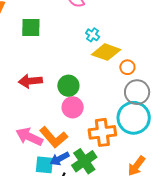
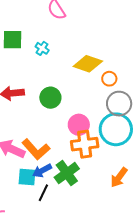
cyan cross: (93, 35) -> (42, 48), moved
pink circle: (73, 107) -> (79, 125), moved

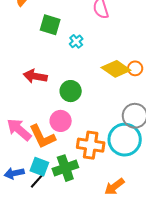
orange circle: (109, 79) -> (135, 68), moved
pink circle: (79, 125) -> (61, 121), moved
blue arrow: (42, 171) -> (14, 173), moved
cyan square: (27, 177) -> (39, 167), moved

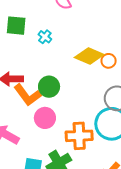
orange circle: (135, 68) -> (109, 61), moved
orange L-shape: (42, 137) -> (27, 95), moved

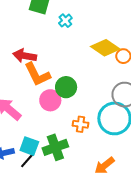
green circle: (49, 87) -> (66, 87), moved
orange cross: (79, 136) -> (80, 124), size x0.6

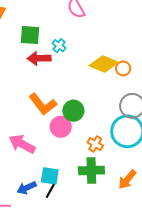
red arrow: (25, 56) -> (39, 58), moved
orange cross: (80, 124) -> (95, 144), turned 35
green cross: (55, 147) -> (91, 170), moved, turned 30

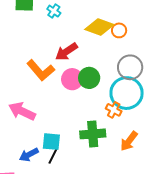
red arrow: (39, 58) -> (66, 52), moved, turned -30
green circle: (73, 111) -> (89, 78), moved
pink circle: (61, 127) -> (72, 79), moved
orange cross: (95, 144) -> (114, 110), moved

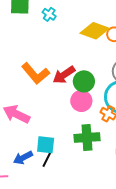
red arrow: (66, 52) -> (64, 75), moved
pink circle: (72, 79) -> (81, 101), moved

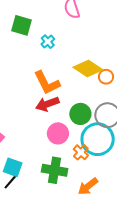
orange L-shape: (36, 73) -> (47, 83), moved
green circle: (84, 81) -> (80, 114), moved

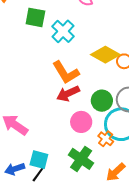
cyan cross: (48, 42) -> (63, 31), size x1.6
green cross: (55, 170) -> (81, 159), turned 30

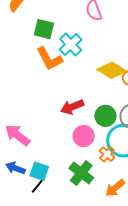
orange L-shape: (66, 72) -> (49, 59), moved
blue arrow: (15, 169) -> (15, 168), moved, turned 36

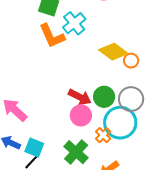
red arrow: (72, 107) -> (80, 97), moved, turned -135

